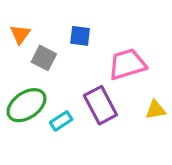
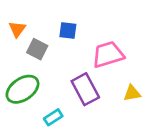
cyan rectangle: (61, 121) -> (53, 117), moved

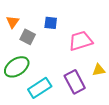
purple rectangle: (85, 89) -> (75, 82), moved
cyan rectangle: (53, 117) -> (40, 88), size x1.6

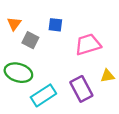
green ellipse: (17, 67) -> (18, 73), turned 50

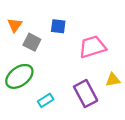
green ellipse: (18, 73) -> (19, 76), turned -52
cyan rectangle: (43, 95) -> (46, 100), size x0.6

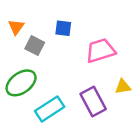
cyan rectangle: (46, 100) -> (50, 109), size x1.6

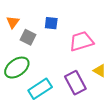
yellow triangle: (123, 87) -> (100, 71), turned 40

